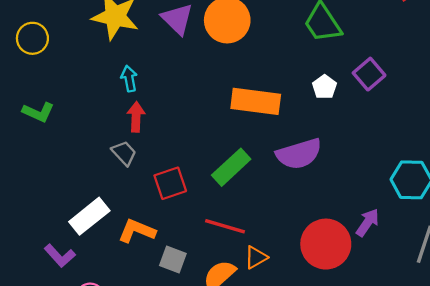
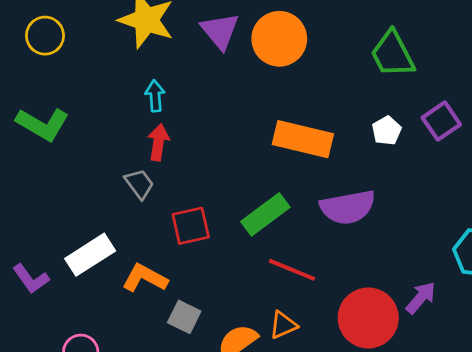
green L-shape: (38, 112) -> (43, 124), size x1.4
red line: (225, 226) -> (292, 270), moved
purple L-shape: (60, 256) -> (31, 279), moved

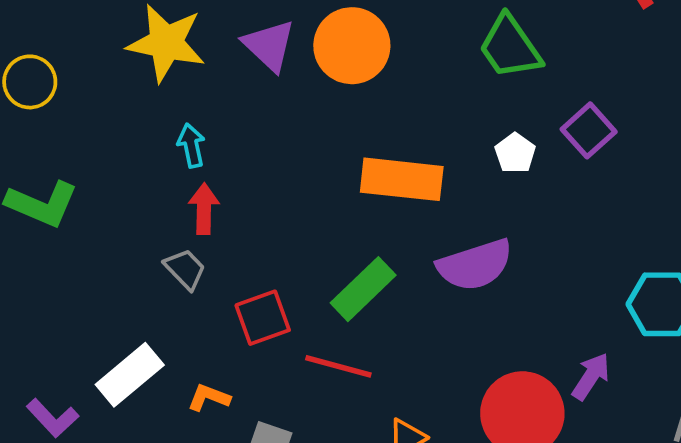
red line: (292, 270) -> (338, 366), moved
orange L-shape: (145, 278) -> (209, 398), size x0.7

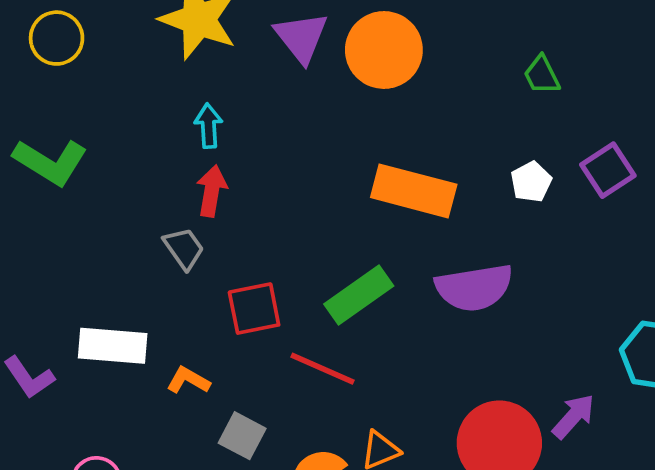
green trapezoid: (510, 47) -> (542, 75), size x0.6
white rectangle: (130, 375) -> (113, 346), turned 36

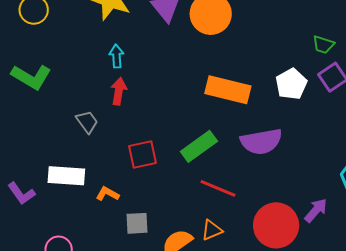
green trapezoid: (542, 75) -> (323, 45), moved, turned -45
white pentagon: (531, 182) -> (291, 84), size x1.4
gray trapezoid: (184, 248) -> (87, 122), moved
red line: (323, 369) -> (218, 188), moved
gray square: (242, 436) -> (137, 223), turned -30

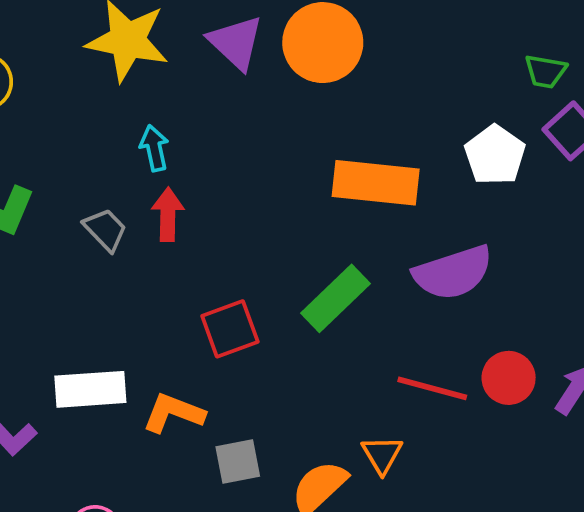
gray trapezoid: (87, 122) -> (105, 230), moved
red line: (218, 188) -> (432, 388), moved
orange L-shape: (107, 194) -> (174, 413), size x1.4
red circle: (276, 225) -> (509, 378), moved, size x0.6
orange triangle: (212, 230) -> (382, 455), turned -30

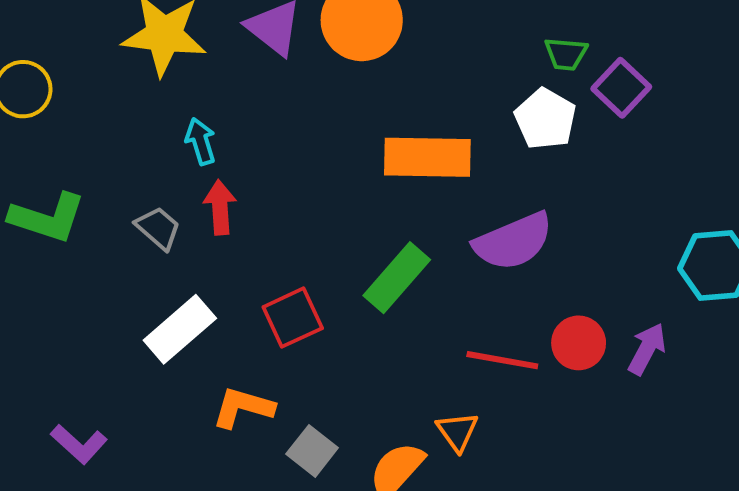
green trapezoid: (545, 71) -> (566, 54), moved
white rectangle: (90, 389) -> (180, 329), moved, turned -32
gray square: (238, 461) -> (312, 451), turned -36

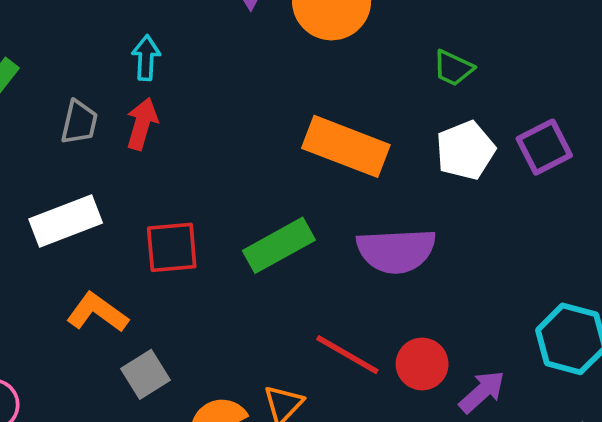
green trapezoid: (566, 54) -> (453, 68), moved
gray trapezoid: (158, 228) -> (79, 122), turned 42

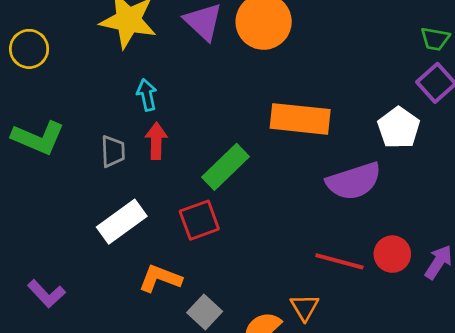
green trapezoid: (453, 68) -> (435, 39), moved
white pentagon: (465, 150) -> (399, 128), moved
green rectangle: (279, 245) -> (225, 167), moved

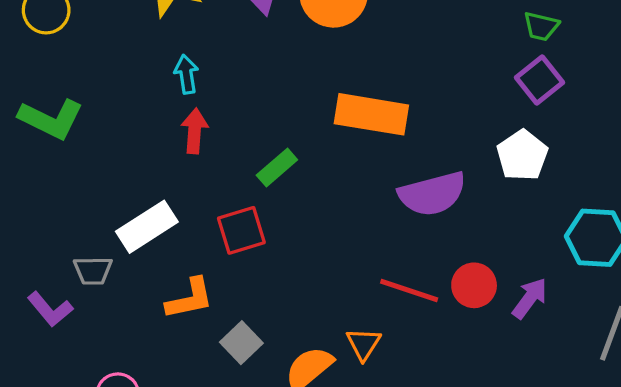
white pentagon: (399, 128) -> (522, 155), moved
gray trapezoid: (113, 151) -> (93, 271), moved, turned 88
green rectangle: (225, 167) -> (277, 168), size x0.7
orange L-shape: (160, 278) -> (190, 299), turned 144

